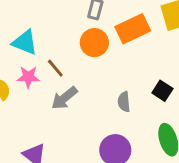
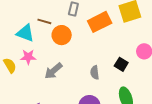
orange circle: (94, 43) -> (62, 35), moved
brown line: (55, 68) -> (44, 21), moved, turned -32

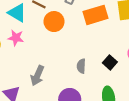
gray arrow: (53, 71) -> (37, 75), moved, turned -36

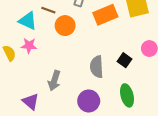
gray semicircle: (81, 66) -> (97, 67), size x1.5

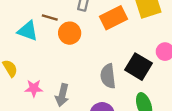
pink star: (29, 46) -> (34, 88), moved
black square: (125, 60) -> (139, 67), size x1.6

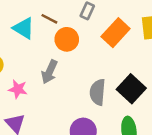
orange rectangle: (113, 18) -> (116, 33), turned -32
gray arrow: (62, 95) -> (49, 72), moved

